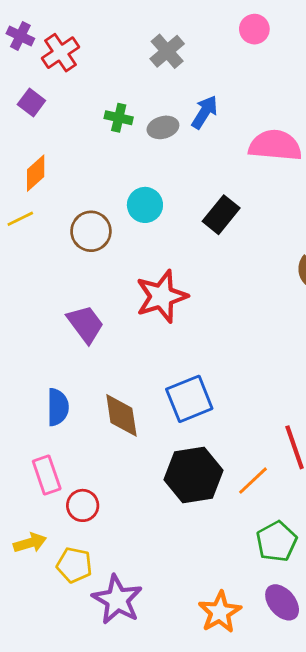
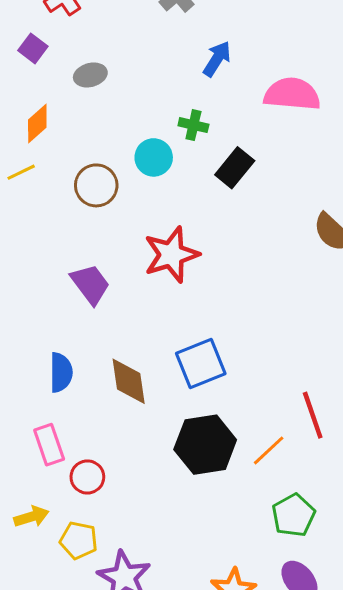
green cross: (119, 118) -> (193, 125), moved
gray ellipse: (163, 127) -> (90, 75), moved

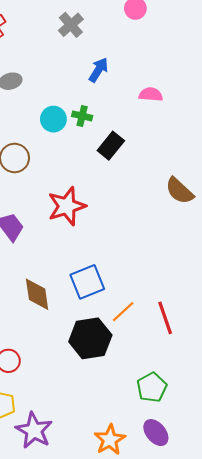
pink semicircle: (292, 94) -> (151, 94), size x0.6
cyan circle: (154, 157) -> (53, 119), moved
orange line: (269, 450) -> (123, 312), moved

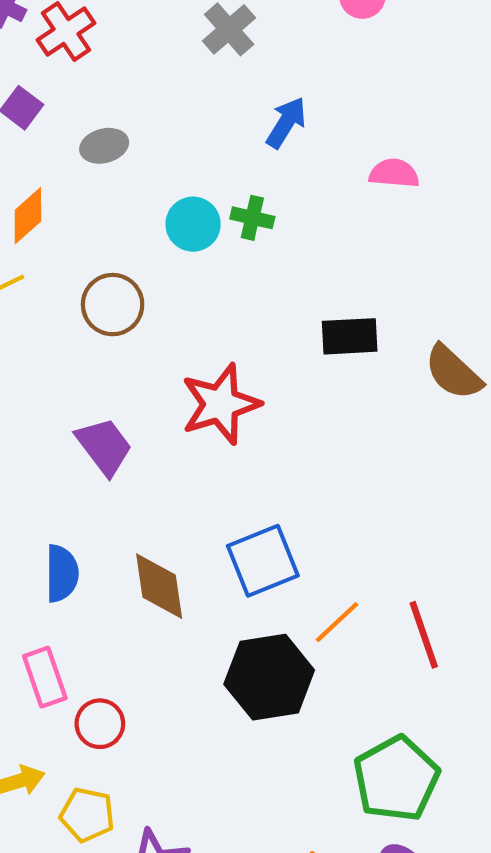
black rectangle: (111, 146) -> (350, 336), moved, turned 48
green pentagon: (152, 387) -> (396, 779), size x1.4

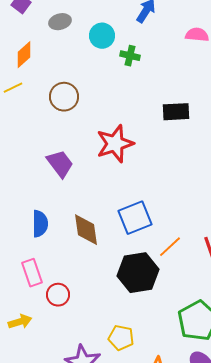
cyan circle: (193, 224) -> (102, 36), moved
yellow pentagon: (87, 815) -> (121, 338), moved

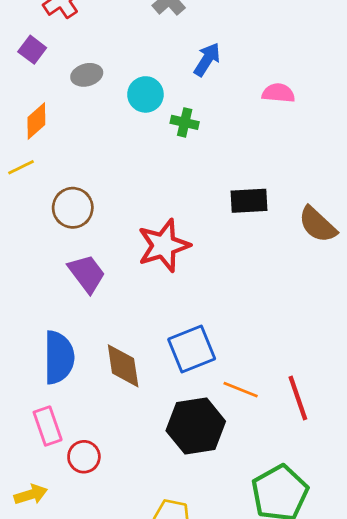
brown circle: (64, 97) -> (73, 208), moved
blue semicircle: (40, 224) -> (59, 357), size x1.4
orange line: (170, 247) -> (241, 390), turned 65

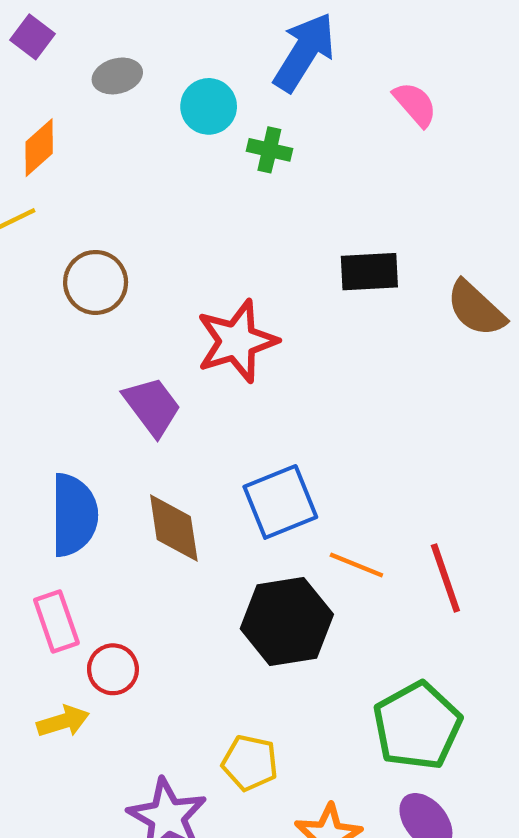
blue arrow: (207, 59) -> (304, 52), size x1.5
pink semicircle: (278, 93) -> (415, 104), turned 44
purple trapezoid: (87, 274) -> (152, 406), moved
yellow arrow: (31, 495) -> (63, 721), moved

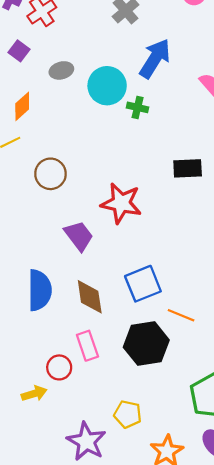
cyan circle: (209, 106) -> (107, 86), size x1.4
red star: (237, 341) -> (121, 203), turned 30
pink rectangle: (56, 621) -> (87, 346), moved

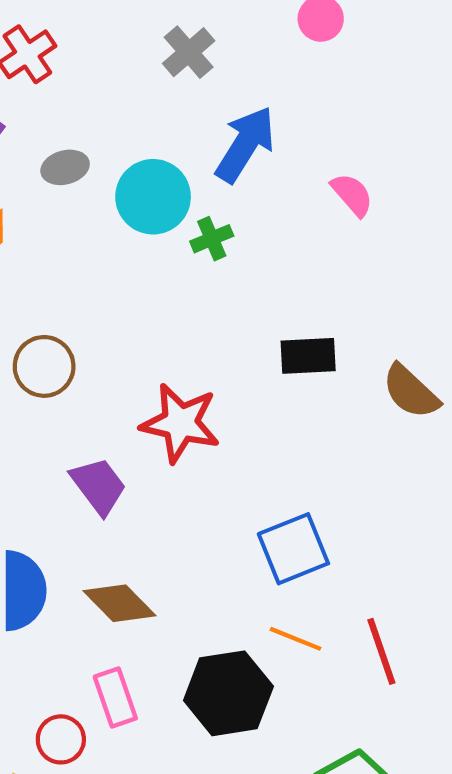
green cross: (138, 107) -> (212, 239), turned -36
blue square: (143, 284) -> (293, 549), moved
brown diamond: (90, 297) -> (120, 603), turned -36

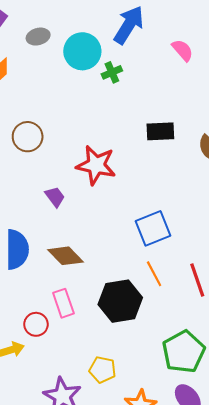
purple trapezoid: (99, 486) -> (55, 197), size x0.7
orange line: (296, 639) -> (154, 274), turned 40

